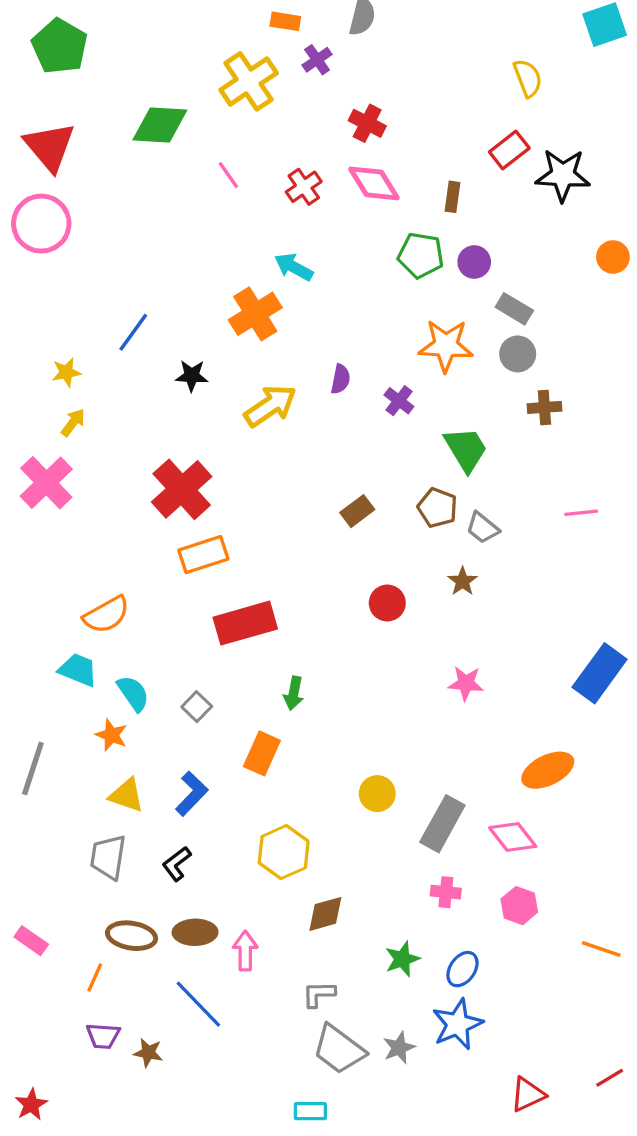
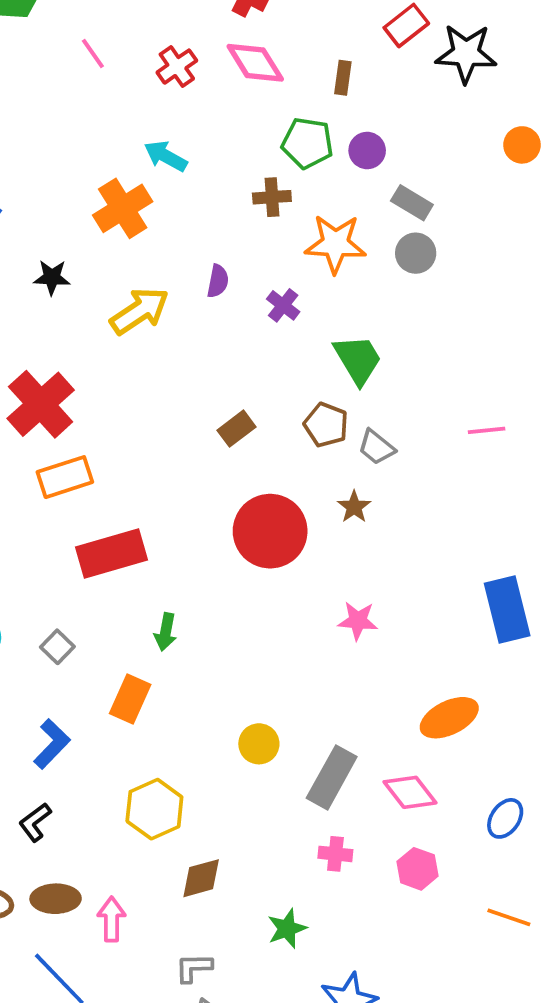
brown cross: (544, 407) -> (272, 197), moved
red circle: (387, 603) -> (270, 531), size x1.8
blue rectangle: (600, 673) -> (507, 609), turned -50
blue ellipse: (463, 969) -> (505, 818), moved

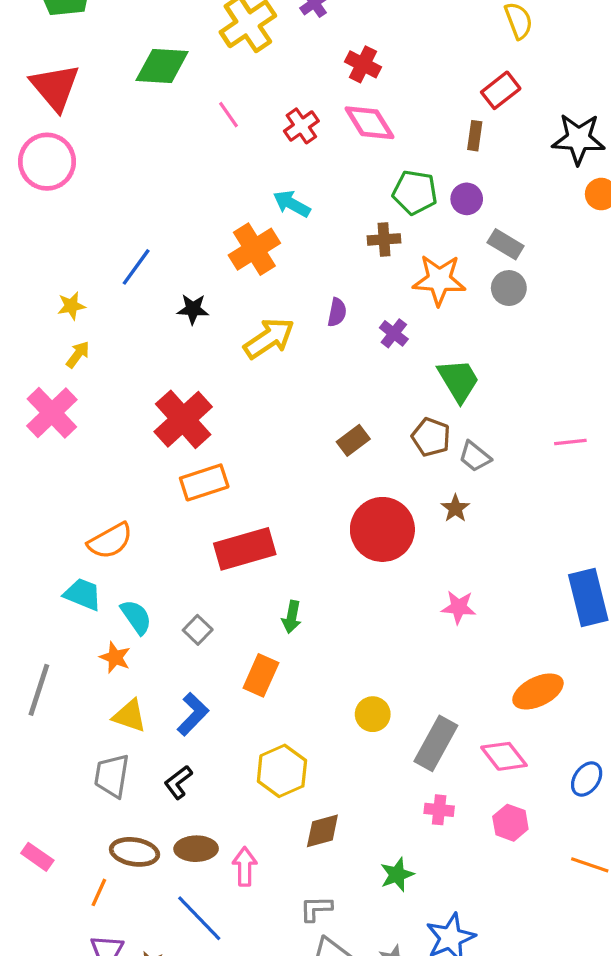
black star: (466, 53) -> (578, 139), moved
brown rectangle: (343, 78) -> (475, 136), moved

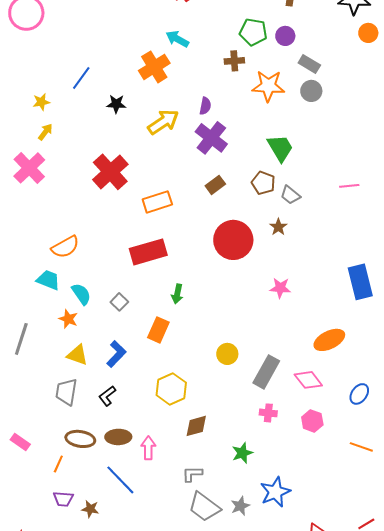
purple cross: (394, 333) -> (211, 138), moved, size x1.8
orange rectangle: (204, 482) -> (157, 202), moved

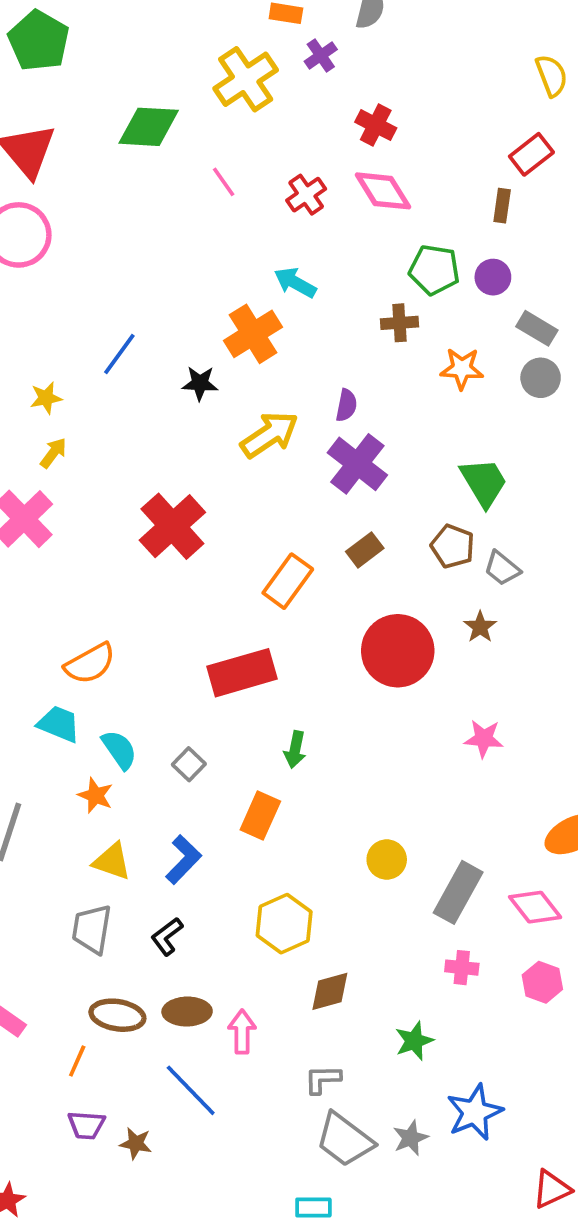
orange star: (268, 86) -> (462, 369), size x0.7
black star: (116, 104) -> (200, 383), moved
orange rectangle: (157, 202) -> (288, 581), moved, turned -36

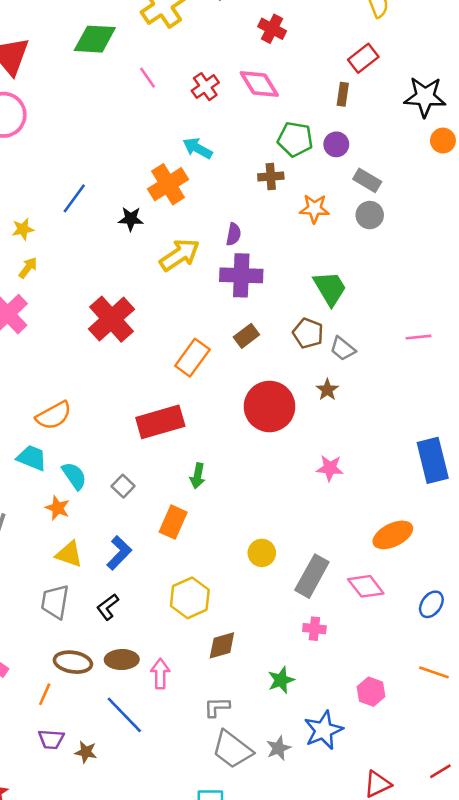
red cross: (376, 125) -> (272, 29), moved
purple cross: (357, 464) -> (241, 275), turned -36
pink hexagon: (542, 982) -> (371, 692), moved

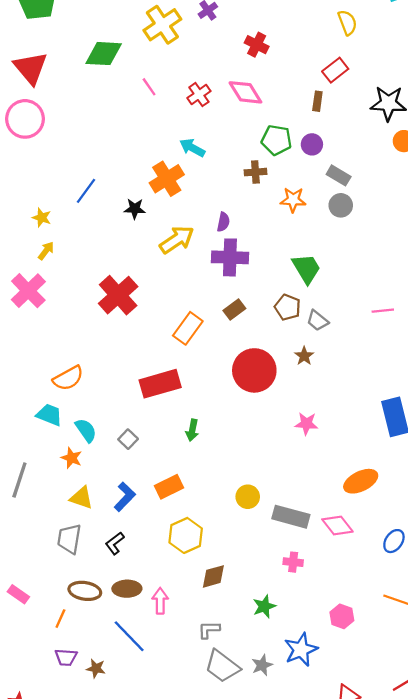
yellow star: (23, 229) -> (42, 218), turned 30
orange rectangle: (173, 522) -> (169, 487), moved, turned 40
gray rectangle: (312, 576) -> (291, 517), turned 76

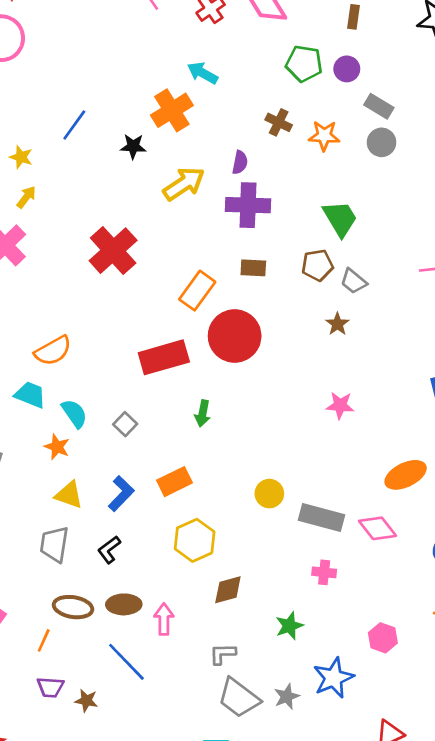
brown cross: (255, 172) -> (279, 122), moved, turned 30
brown pentagon: (288, 307) -> (317, 265), turned -30
brown rectangle: (234, 309) -> (253, 268), turned 40
red circle: (254, 370) -> (235, 336), moved

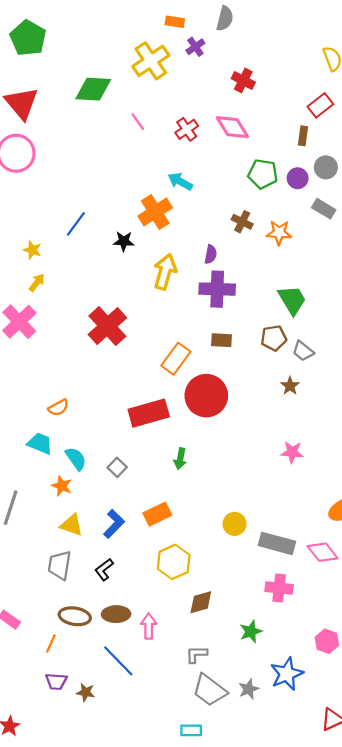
gray circle: (382, 142) -> (326, 167), moved
yellow arrow: (184, 184) -> (165, 272), turned -40
orange semicircle: (53, 351) -> (58, 408), size x0.7
pink cross: (324, 572) -> (279, 588), size x1.4

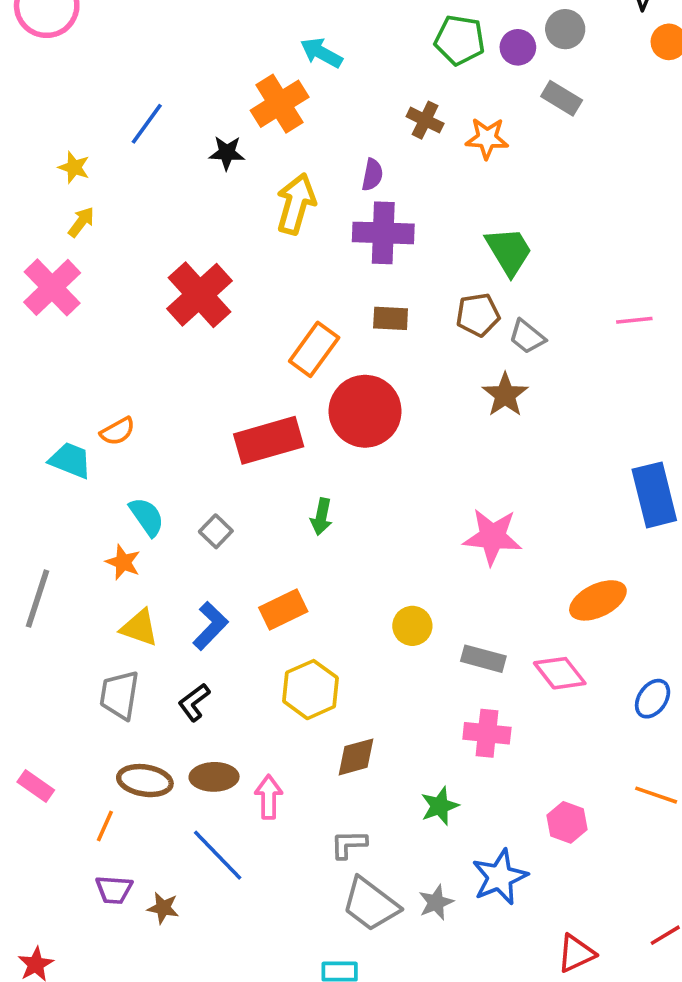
brown star: (290, 386) -> (505, 395), size x1.4
cyan trapezoid: (40, 443) -> (70, 460), moved
pink star: (292, 452) -> (492, 537), moved, size x1.5
gray rectangle: (277, 543) -> (483, 659), size x0.7

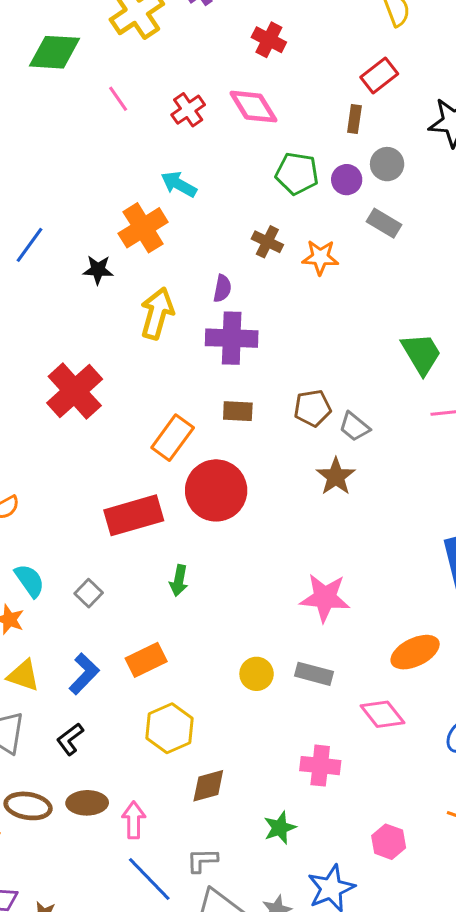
green trapezoid: (509, 251) -> (421, 354), moved
gray rectangle: (483, 659) -> (314, 674), moved
blue line: (218, 855) -> (149, 879), moved

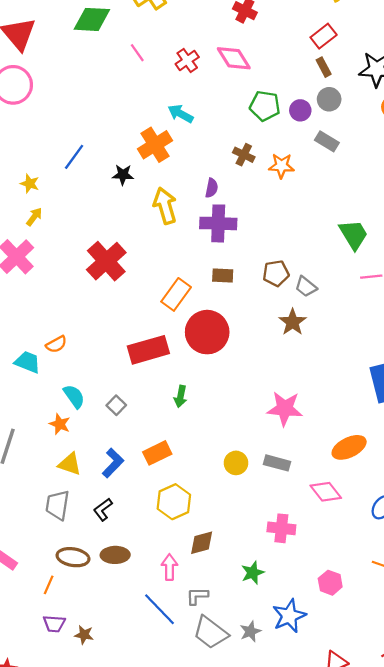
brown rectangle: (354, 119) -> (324, 67), moved, turned -36
yellow arrow: (157, 313) -> (165, 206), turned -32
pink arrow: (134, 820) -> (169, 567), moved

